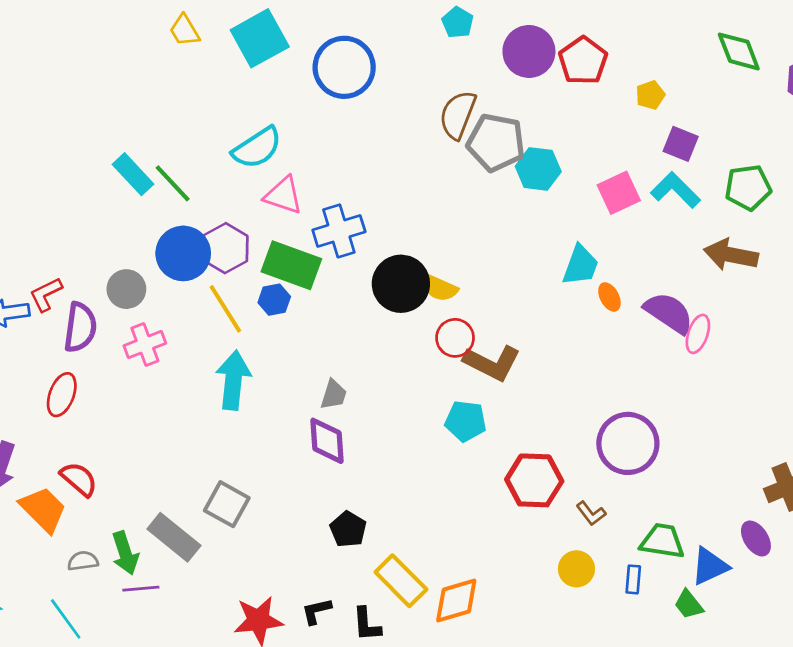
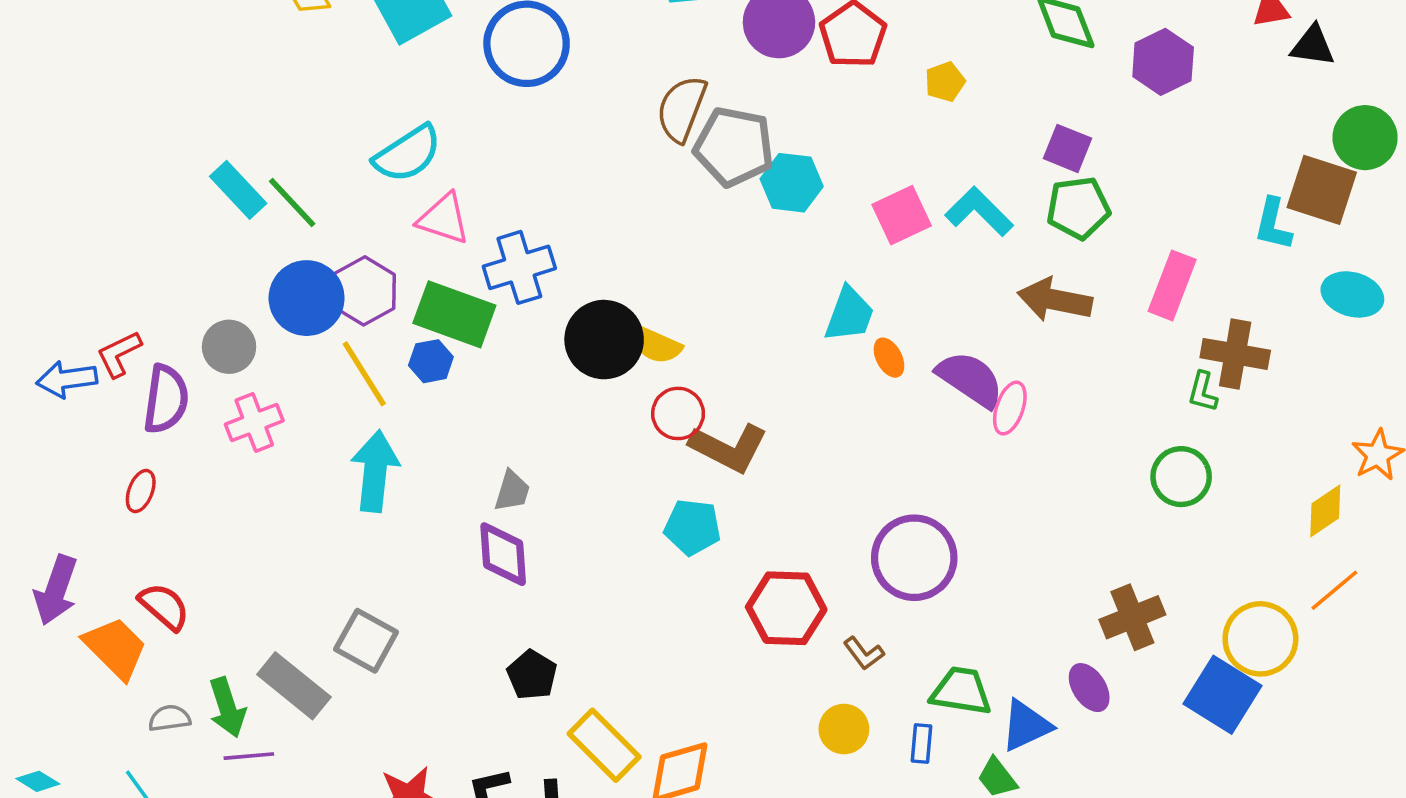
purple square: (681, 144) -> (1067, 148), moved
red ellipse: (62, 395) -> (141, 491), size x0.7

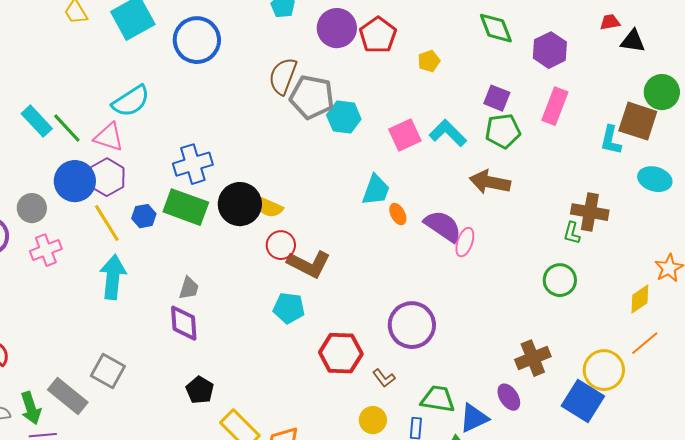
pink triangle: (444, 219) -> (109, 137), moved
pink rectangle: (1172, 285) -> (555, 106), moved
green rectangle: (454, 314) -> (186, 207), moved

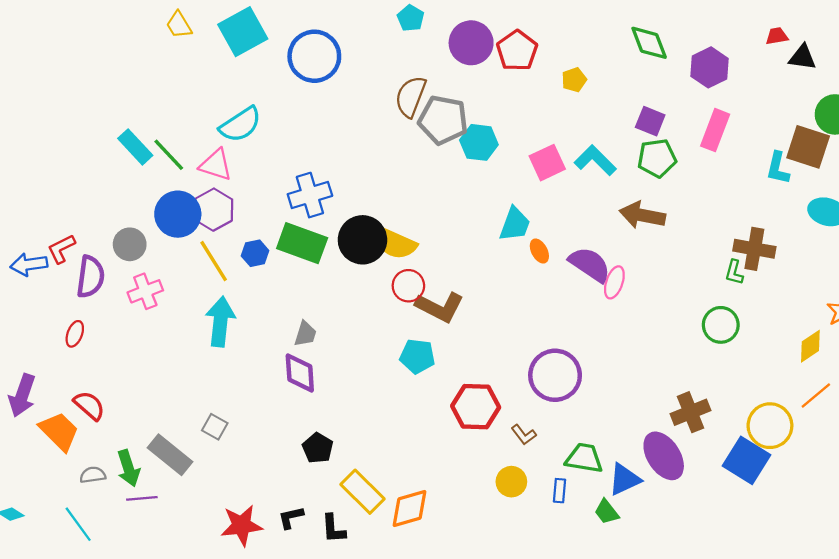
yellow semicircle: (269, 207) -> (395, 243), size x1.4
gray square: (108, 371) -> (215, 427), size x0.7
purple ellipse: (509, 397) -> (664, 456), size x1.6

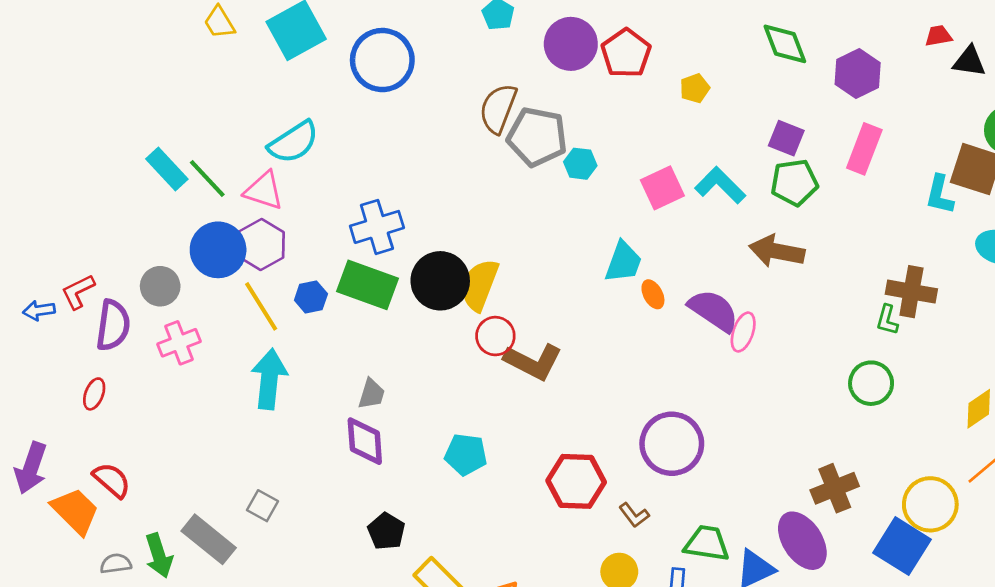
cyan hexagon: (479, 142) -> (580, 164), size x0.7
yellow semicircle: (395, 243) -> (479, 285), turned 87
blue arrow: (29, 264) -> (39, 310), size x0.7
cyan pentagon: (417, 356) -> (466, 455), moved

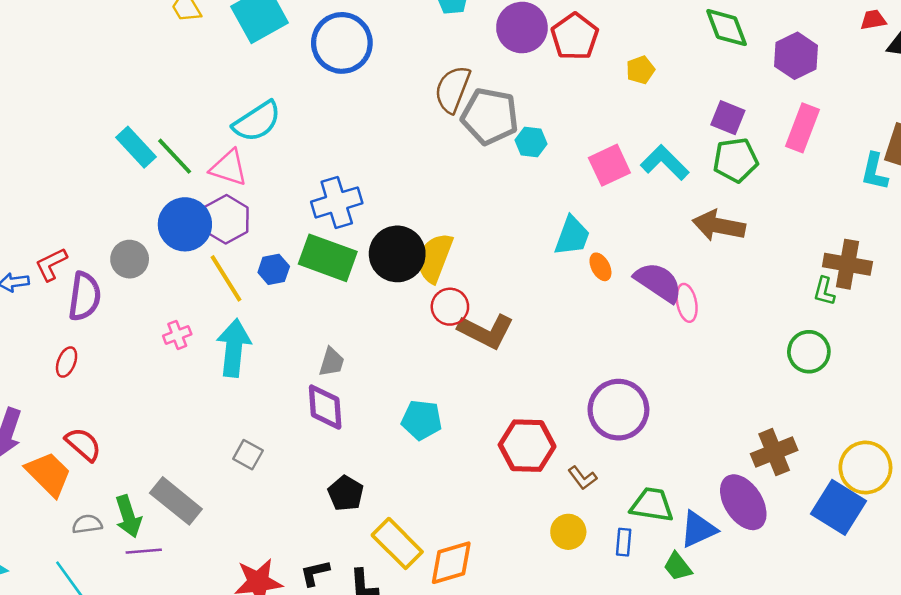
pink ellipse: (743, 332) -> (687, 303), turned -30
pink cross: (179, 343) -> (177, 335), moved, size x0.7
gray square: (262, 506) -> (248, 455), moved

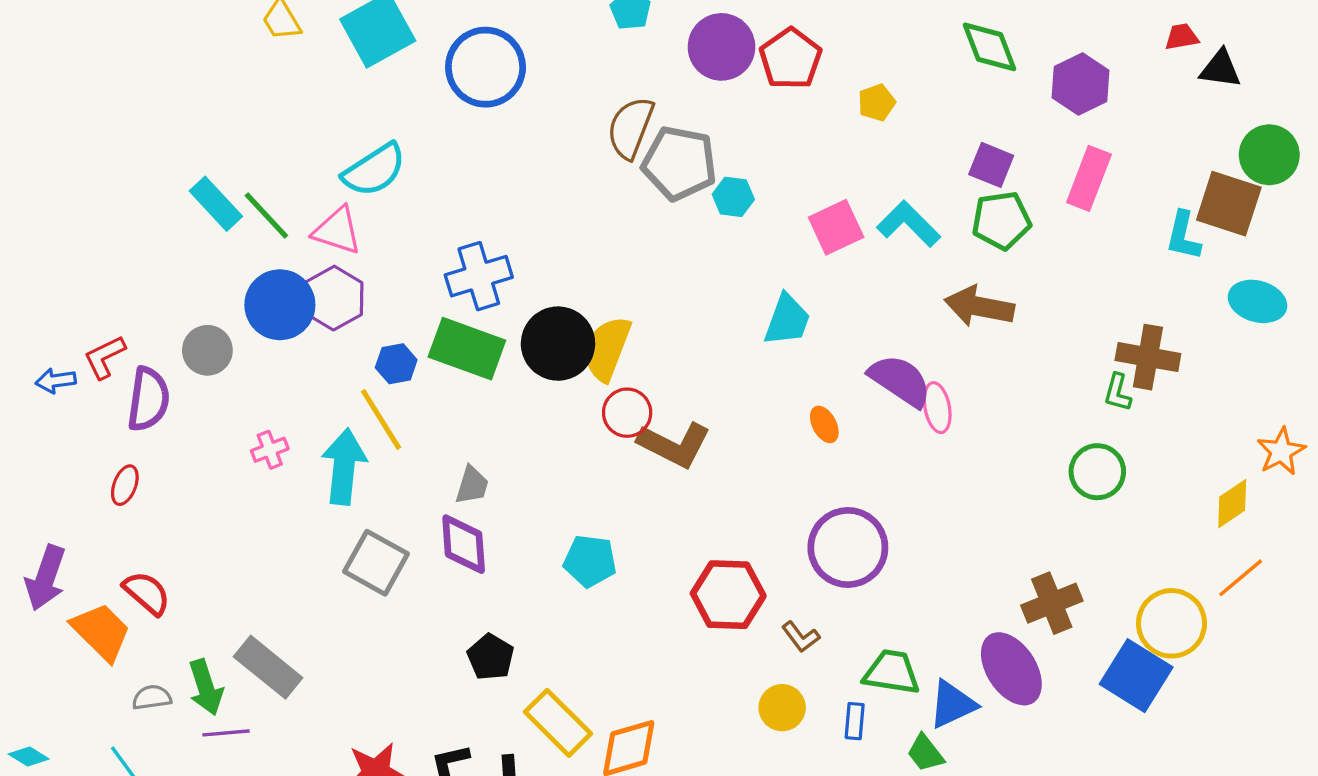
orange ellipse: (600, 267) -> (824, 424), moved
yellow line: (226, 278) -> (381, 419), moved
gray square: (248, 455) -> (376, 563), moved, size x1.6

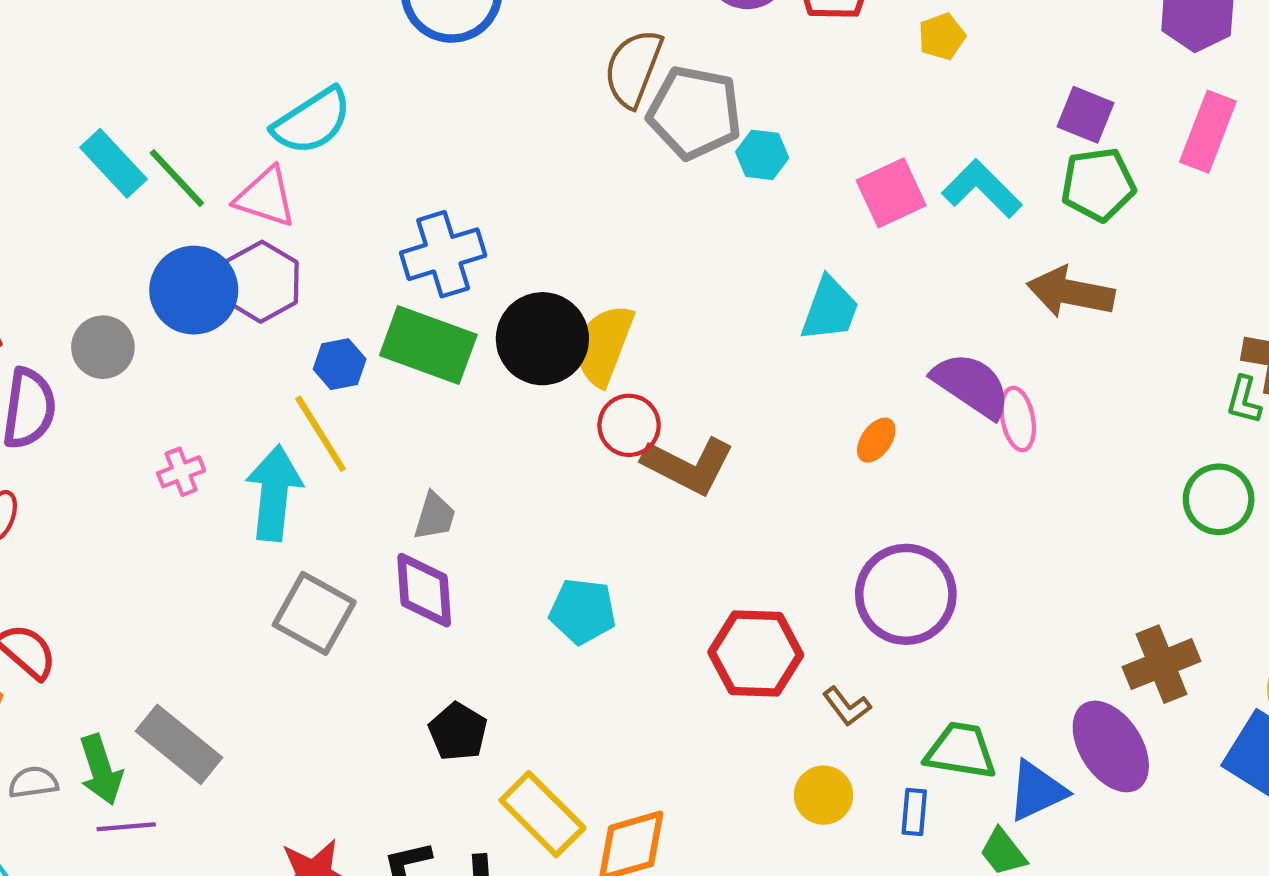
orange ellipse: (824, 424) -> (876, 440), turned 63

